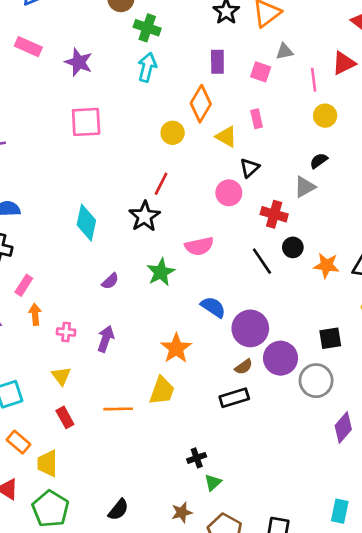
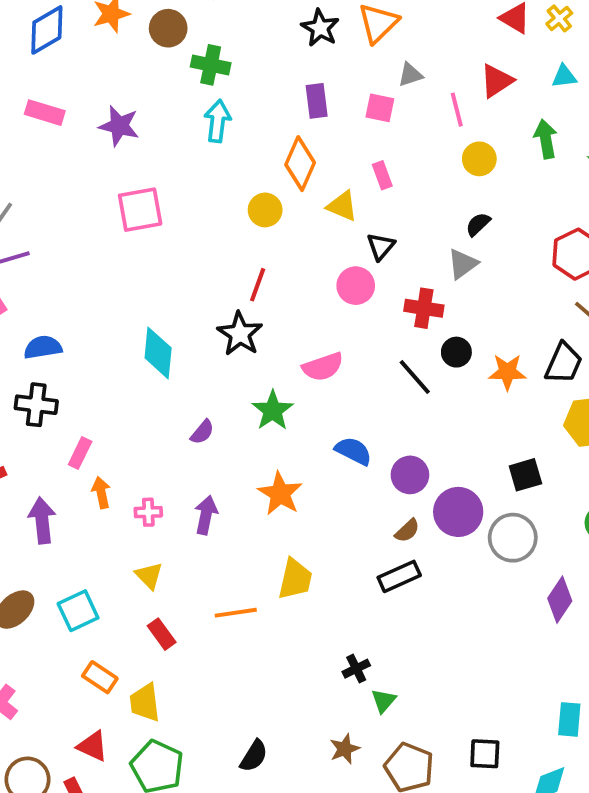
purple circle: (250, 328) -> (410, 475), size x0.7
orange star: (176, 348) -> (280, 494), moved

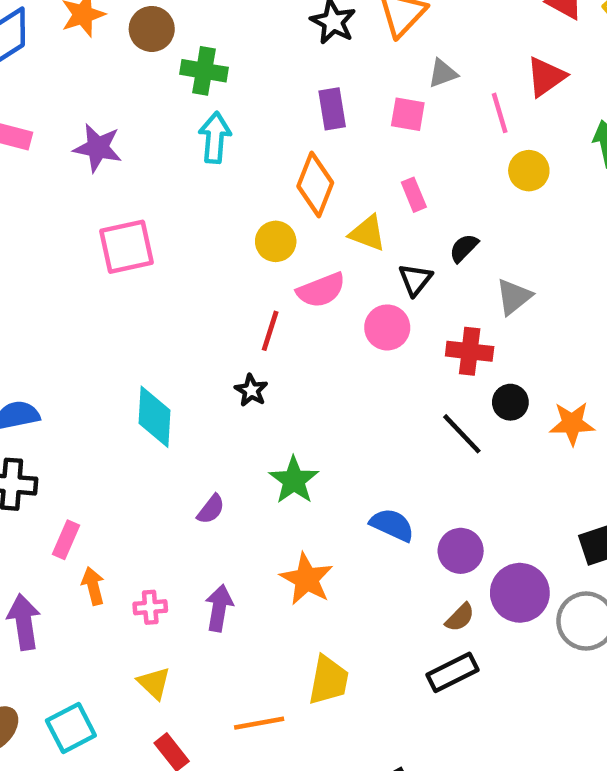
black semicircle: (478, 224) -> (464, 248), moved
black star: (240, 334) -> (251, 390), size x0.6
pink semicircle: (323, 367) -> (321, 290), moved

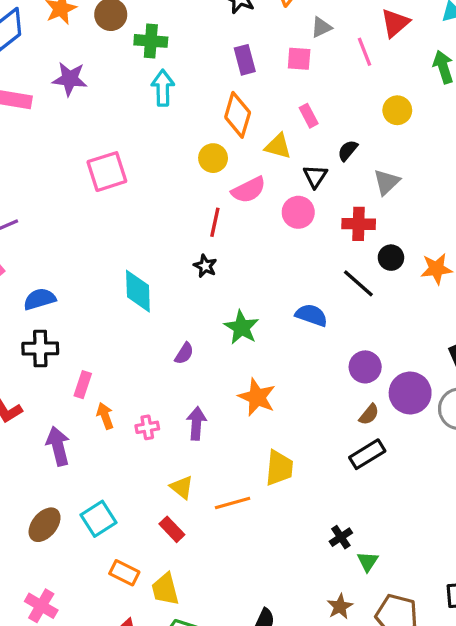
purple star: (98, 148) -> (70, 79), moved
yellow circle: (529, 171) -> (397, 110), moved
blue semicircle: (392, 525) -> (311, 315), moved
yellow triangle: (154, 683) -> (182, 487), moved

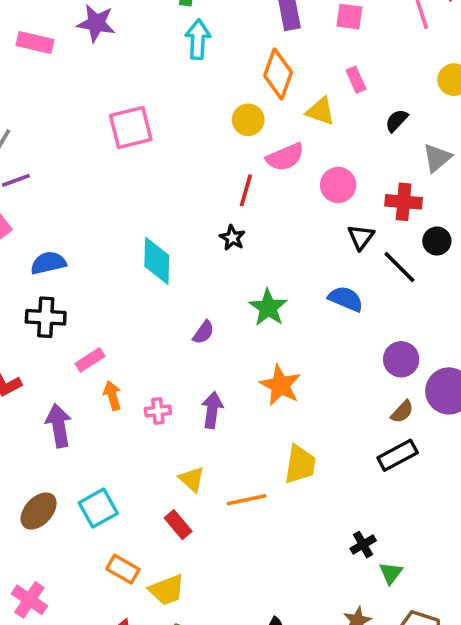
black triangle: (315, 176) -> (361, 237), moved
pink rectangle: (83, 385) -> (90, 360), turned 35
yellow trapezoid: (165, 589) -> (167, 590), turned -100

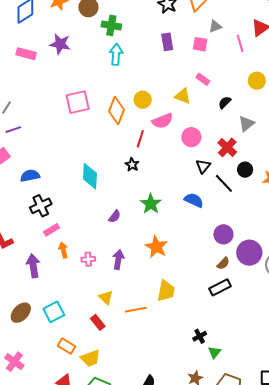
orange diamond: (278, 74) -> (117, 110), moved
pink rectangle: (356, 80) -> (203, 79), turned -32
red cross: (404, 202) -> (227, 147), turned 36
black cross: (46, 317) -> (41, 206), moved, turned -30

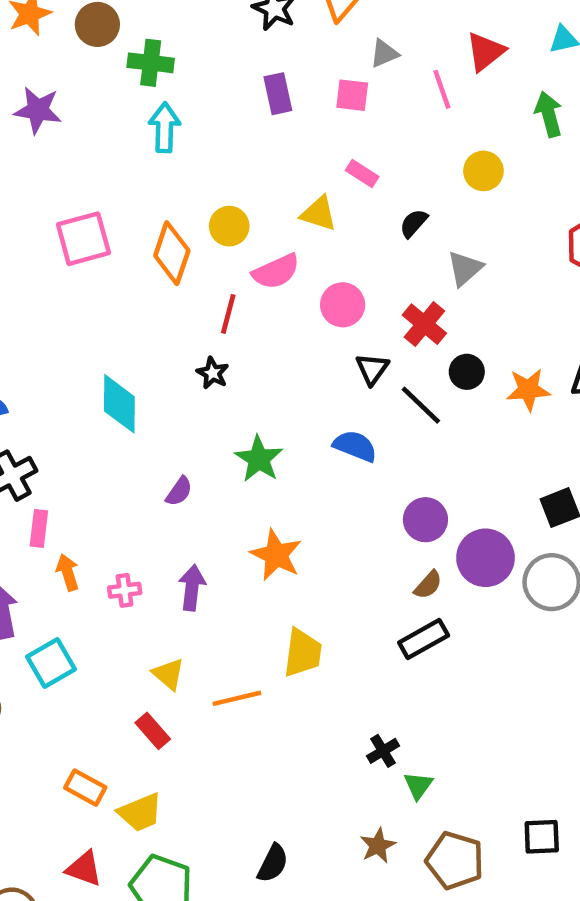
pink rectangle: (52, 230) -> (39, 528), turned -49
cyan square: (54, 312) -> (51, 663), moved

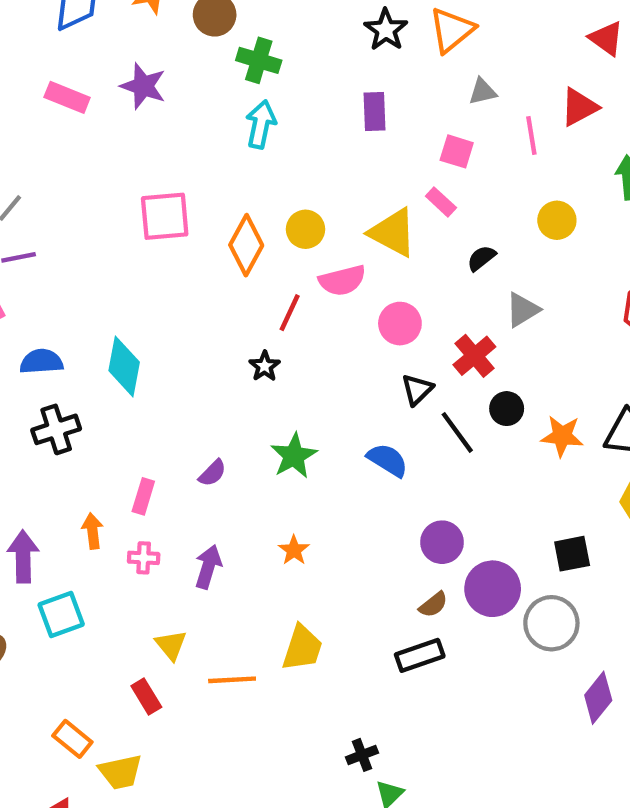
pink square: (352, 95) -> (457, 151), moved
yellow triangle: (319, 214) -> (393, 233), size x1.4
cyan diamond: (119, 404) -> (124, 366), moved
pink rectangle: (39, 528) -> (143, 496), moved
orange star: (276, 555) -> (294, 550), size x0.6

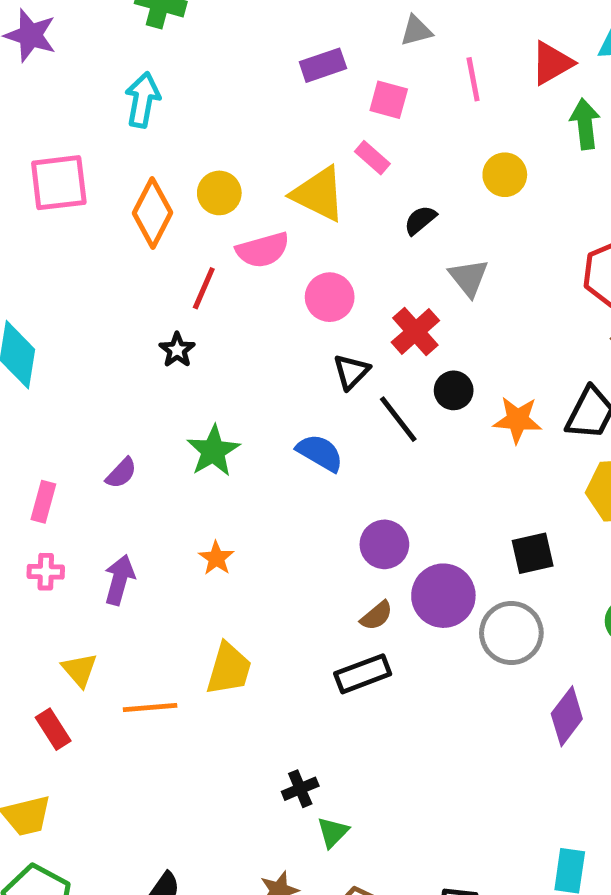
red triangle: (579, 107) -> (552, 63), moved
purple rectangle: (374, 112) -> (323, 65), moved, turned 75
cyan arrow: (261, 124) -> (143, 100), moved
gray triangle: (523, 310) -> (469, 278), turned -36

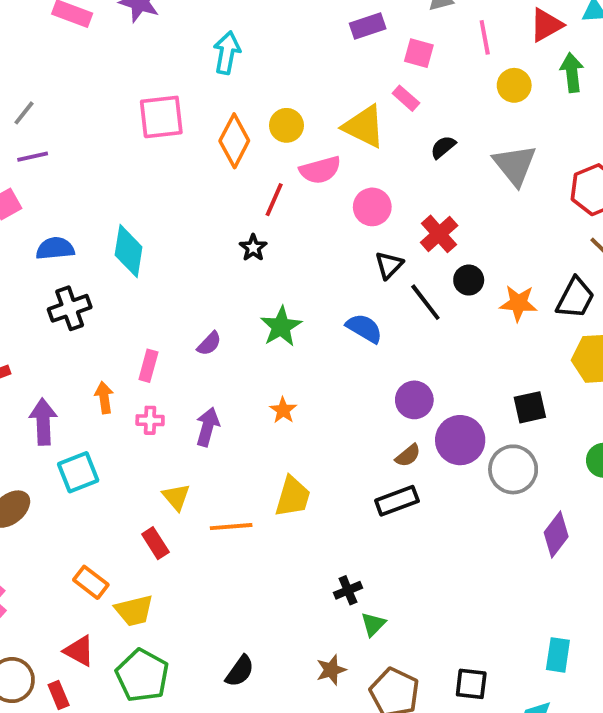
yellow circle: (505, 175) -> (514, 85), moved
gray triangle: (469, 278) -> (515, 165), moved, size x1.4

